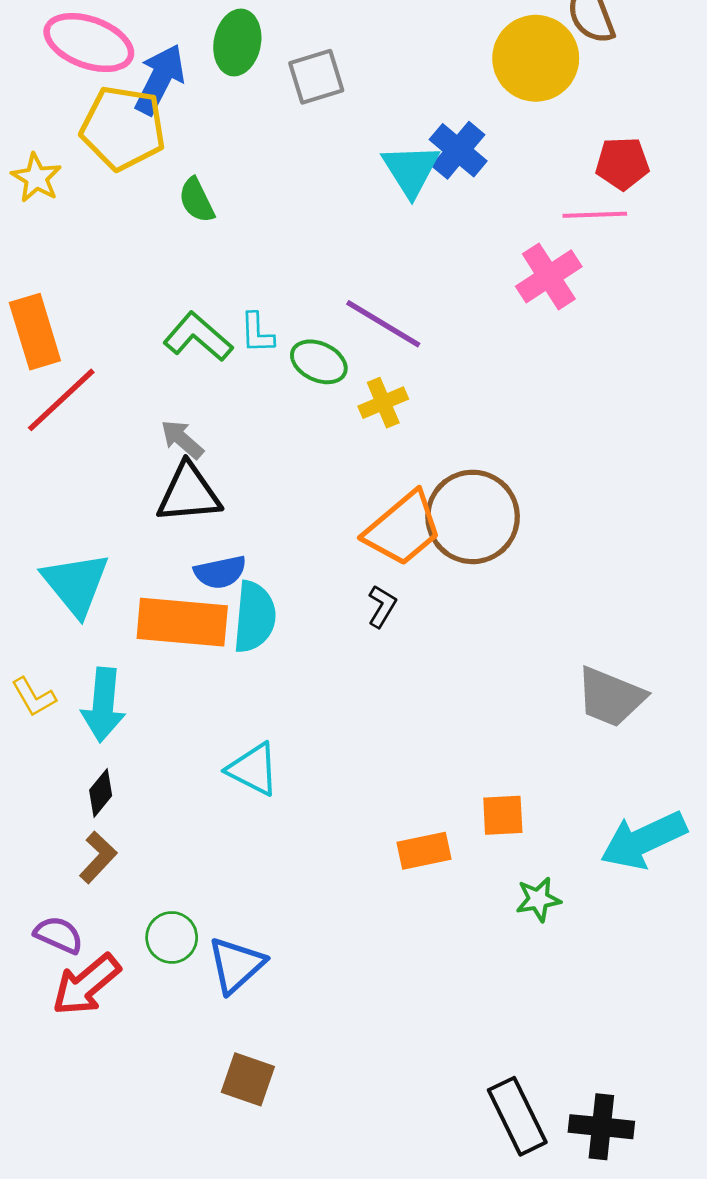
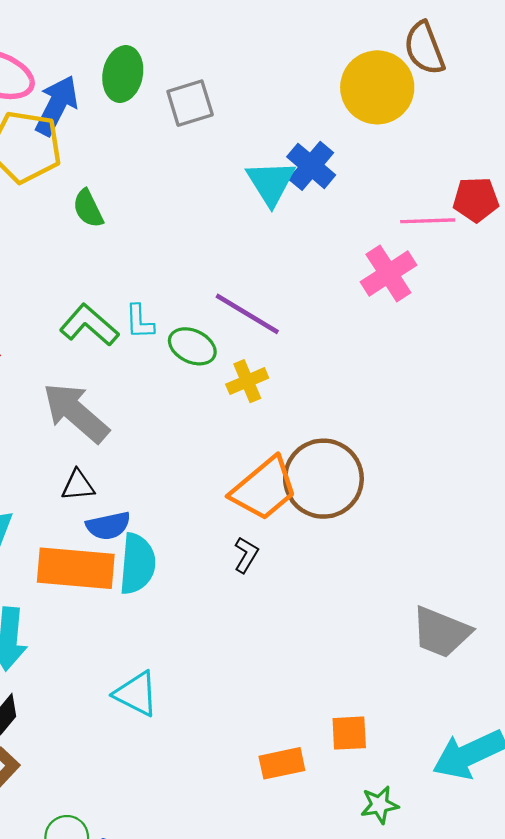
red pentagon: (622, 163) -> (476, 200), moved
gray arrow: (182, 439) -> (76, 412), size x1.8
black triangle: (189, 493) -> (78, 485), moved, size x0.6

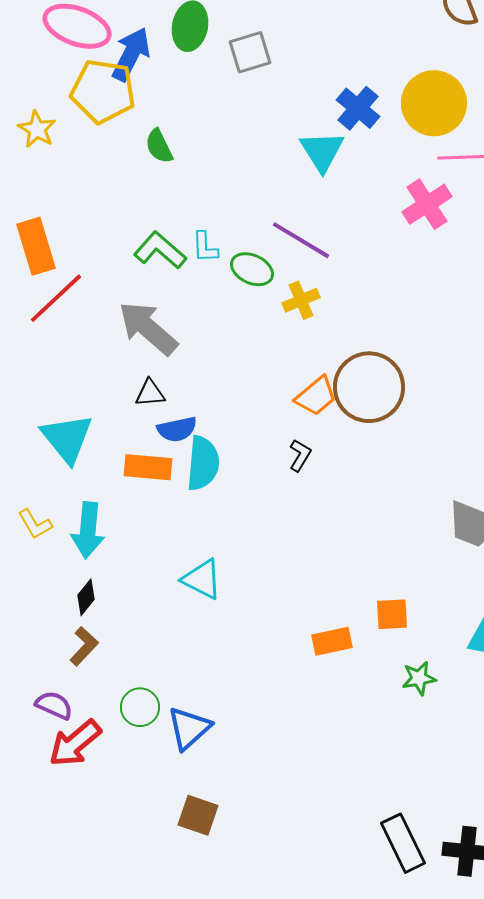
yellow circle: (377, 87) -> (434, 103), moved
cyan triangle: (271, 183) -> (322, 151), moved
orange trapezoid: (264, 489) -> (316, 396), size x0.7
orange rectangle: (76, 568) -> (148, 467), size x0.7

